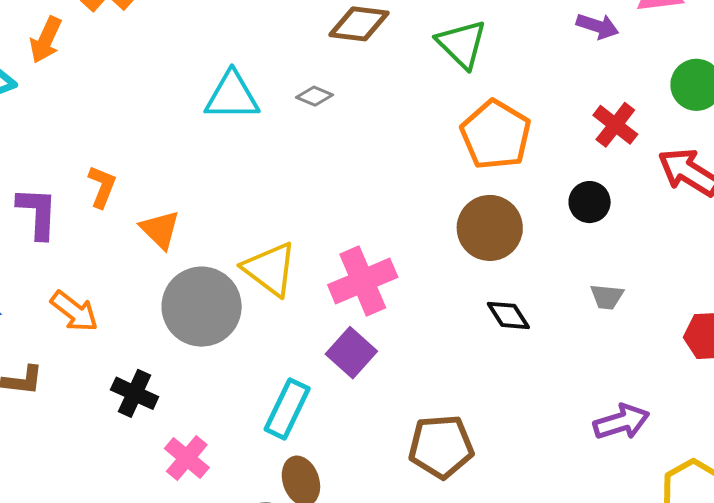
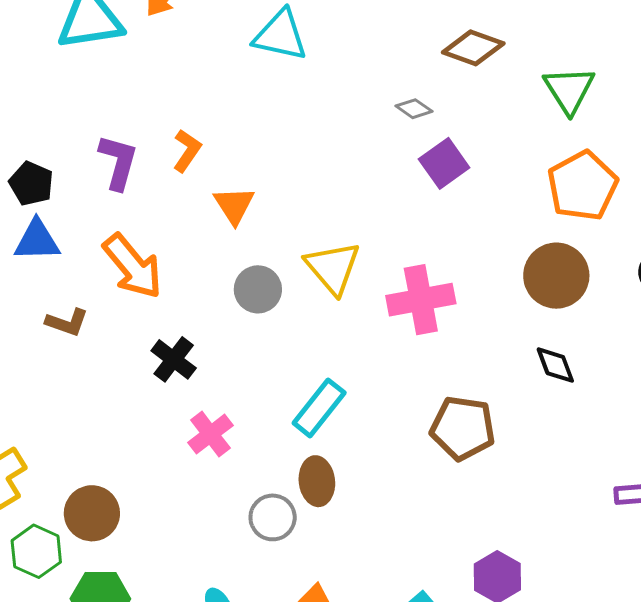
cyan triangle: (232, 96) -> (280, 35), moved
gray circle: (202, 307) -> (258, 289), size x0.6
orange arrow: (74, 311) -> (133, 266), size x1.4
purple square: (351, 353) -> (444, 163), moved
brown pentagon: (441, 447) -> (463, 428), moved

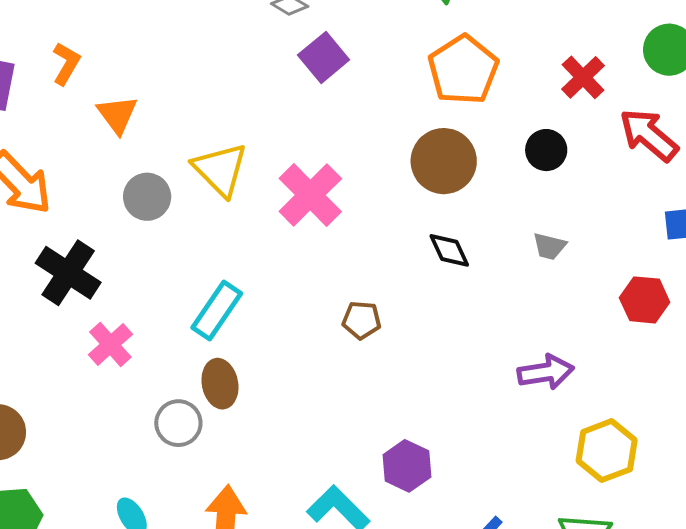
pink cross: (421, 300) -> (310, 195), turned -30
black cross: (174, 359) -> (68, 273), size x1.4
brown pentagon: (463, 428) -> (362, 320), size x0.6

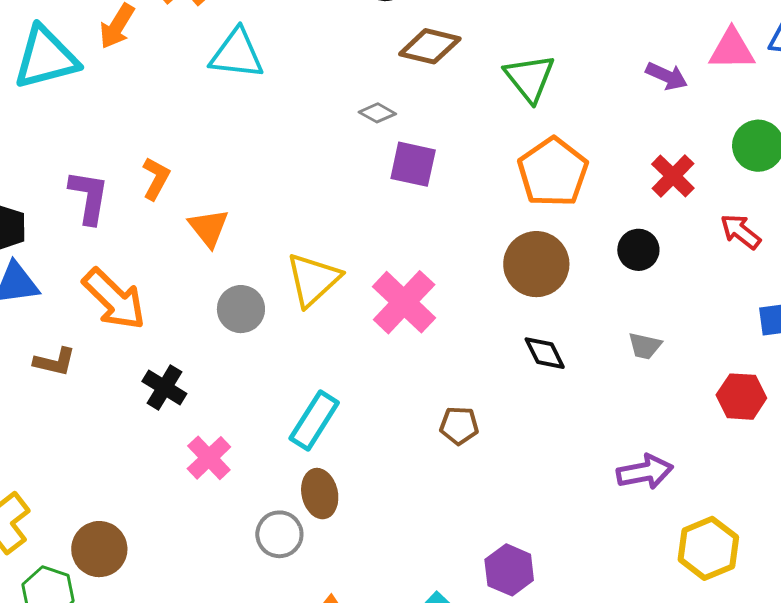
purple square: (324, 57) -> (413, 164), turned -36
red arrow: (649, 135) -> (741, 232), size x0.7
yellow triangle: (220, 170) -> (313, 280), turned 34
black cross: (68, 273) -> (164, 388), size x0.7

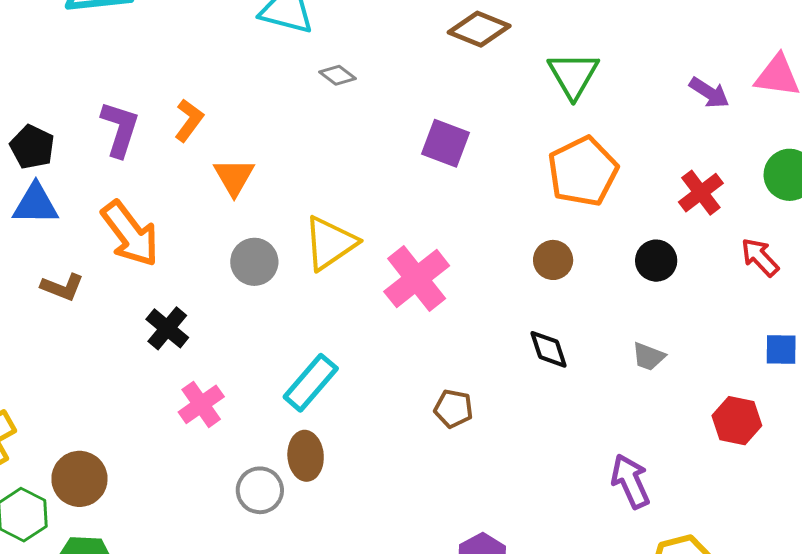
gray diamond: (377, 113) -> (338, 75), moved
brown circle: (536, 264) -> (553, 260), size x0.6
purple arrow: (645, 472) -> (630, 481), turned -112

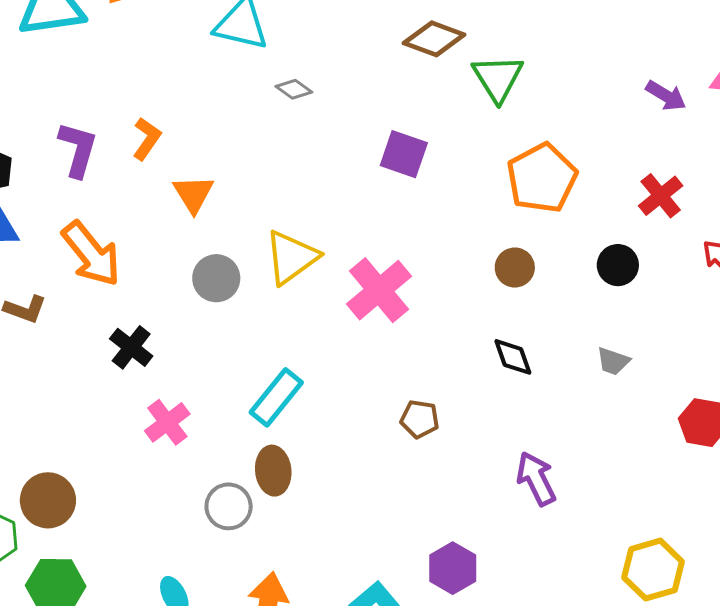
green triangle: (573, 75) -> (498, 78), moved
purple arrow: (630, 481) -> (536, 479), moved

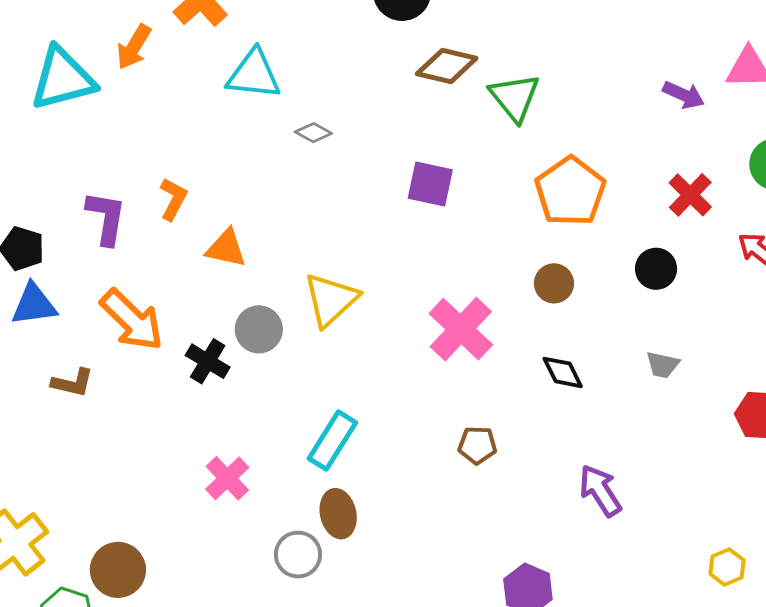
orange triangle: (193, 194) -> (226, 248), turned -39
pink cross: (379, 290) -> (461, 329), moved
black cross: (131, 347) -> (208, 361), moved
yellow hexagon: (653, 570) -> (727, 567), size x0.6

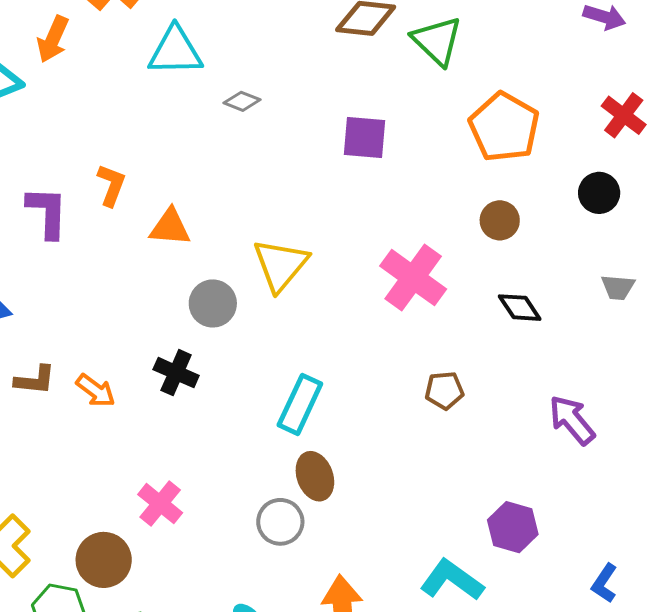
orange arrow: (132, 320) -> (96, 391), moved, size x0.6
black cross: (208, 361) -> (176, 373), moved
pink cross: (227, 478) -> (160, 504), moved

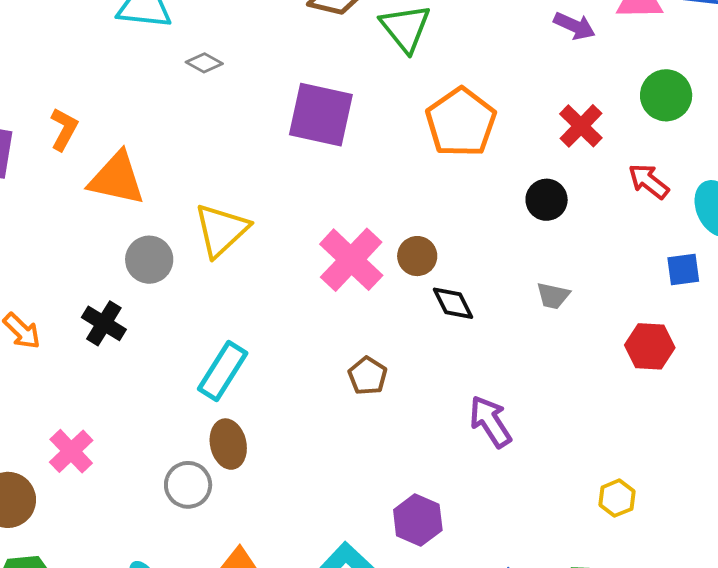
purple square: (364, 137) -> (321, 115), size x1.4
brown circle: (500, 220) -> (417, 256), moved
orange triangle: (170, 227) -> (117, 178), size x1.4
brown pentagon: (444, 391) -> (368, 376), turned 30

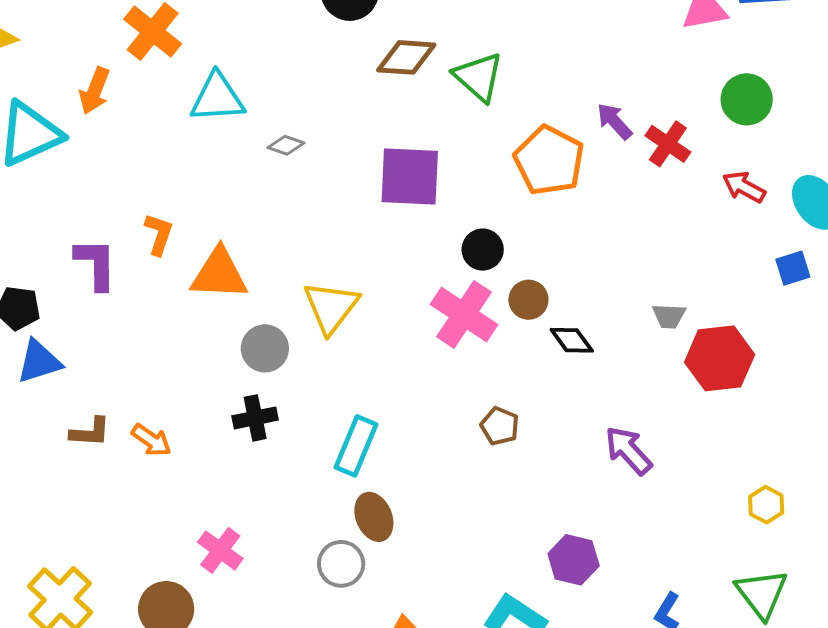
purple arrow: (574, 26) -> (614, 121), moved, turned -147
black circle: (547, 200) -> (483, 250), moved
black cross: (104, 323) -> (255, 418), moved, turned -33
red hexagon: (650, 346) -> (720, 358), moved, size x1.4

